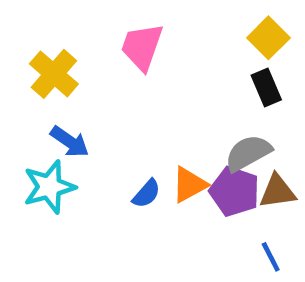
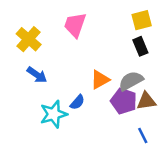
yellow square: (268, 38) -> (142, 20), turned 30
orange triangle: (189, 185) -> (100, 80), moved
cyan star: (49, 187) -> (54, 114), moved

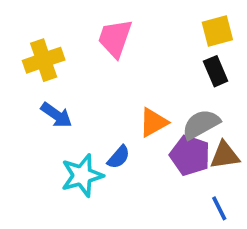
yellow cross: (29, 39) -> (44, 60), turned 30

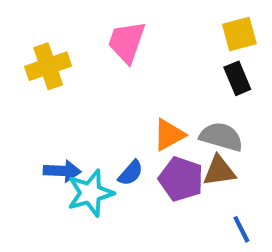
blue arrow: (56, 115) -> (62, 171), moved, turned -32
gray semicircle: (201, 124) -> (221, 137), turned 45
purple pentagon: (190, 155) -> (181, 179), moved
brown triangle: (225, 155) -> (219, 171), moved

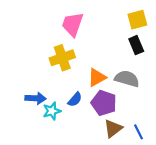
yellow cross: (48, 66) -> (62, 58), moved
brown triangle: (219, 171) -> (113, 128), moved, turned -30
cyan star: (90, 193) -> (52, 111), size x0.7

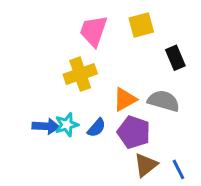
yellow square: (137, 20) -> (141, 25), moved
cyan star: (52, 111) -> (67, 125), moved

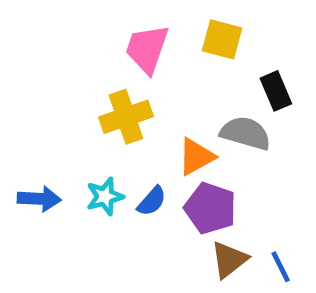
yellow square: (141, 25) -> (222, 39), turned 30
gray semicircle: (164, 101) -> (245, 133), moved
blue arrow: (46, 126) -> (39, 199), moved

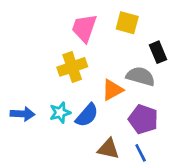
blue semicircle: (152, 201) -> (87, 115), size x1.4
purple pentagon: (210, 208) -> (143, 119), moved
brown triangle: (229, 260) -> (108, 149), moved, turned 50
blue line: (281, 267) -> (141, 153), moved

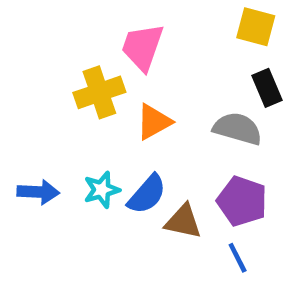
yellow square: (127, 23) -> (256, 27), moved
yellow cross: (72, 67) -> (99, 92), moved
orange triangle: (112, 90) -> (154, 122), moved
brown triangle: (108, 149) -> (183, 221), moved

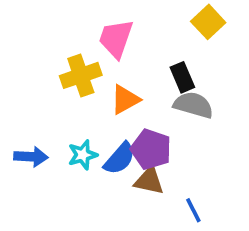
yellow square: (256, 27) -> (208, 22), turned 32
black rectangle: (267, 88) -> (182, 77), moved
purple pentagon: (242, 201) -> (151, 149), moved

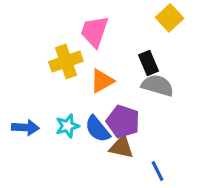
blue semicircle: (120, 159) -> (97, 129), turned 100

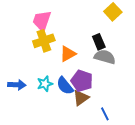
pink trapezoid: (94, 31) -> (42, 21), moved
brown triangle: (122, 147) -> (81, 98), turned -48

